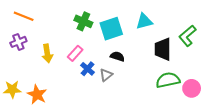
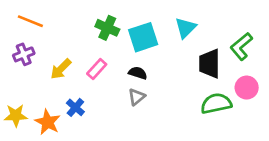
cyan triangle: (144, 21) -> (186, 28), turned -30
yellow arrow: (47, 53) -> (61, 69), turned 54
black semicircle: (117, 56) -> (138, 73), moved
blue cross: (87, 69) -> (75, 107), moved
pink circle: (192, 88) -> (247, 88), moved

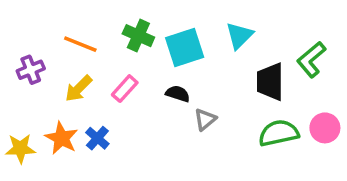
orange line: (30, 21) -> (80, 44), moved
pink circle: (247, 88) -> (325, 128), moved
gray triangle: (136, 97) -> (205, 119), moved
orange star: (48, 122) -> (61, 138), moved

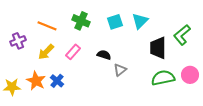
cyan square: (185, 47) -> (115, 22), moved, size x0.7

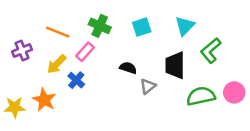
cyan triangle: (140, 21) -> (185, 26), moved
green L-shape: (182, 35) -> (211, 51), moved
black trapezoid: (158, 48) -> (175, 65), moved
pink rectangle: (73, 52) -> (85, 52), moved
blue cross: (57, 81) -> (76, 80), moved

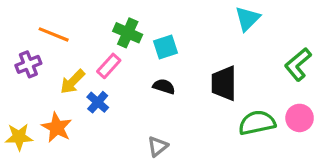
cyan triangle: (185, 26) -> (247, 19), moved
cyan square: (142, 27) -> (166, 47), moved
orange line: (58, 32) -> (54, 34), moved
green L-shape: (211, 51) -> (298, 64), moved
gray triangle: (148, 86) -> (158, 146), moved

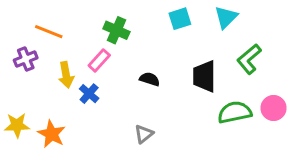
cyan square: (166, 47) -> (180, 19), moved
green L-shape: (298, 64) -> (249, 59), moved
yellow arrow: (73, 82) -> (66, 75), turned -55
orange star: (57, 127) -> (52, 134), moved

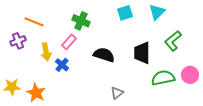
black semicircle: (150, 79) -> (104, 55), size x1.5
gray triangle: (144, 134) -> (117, 93), moved

